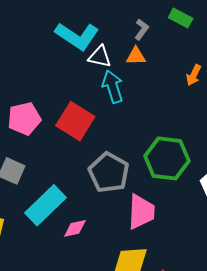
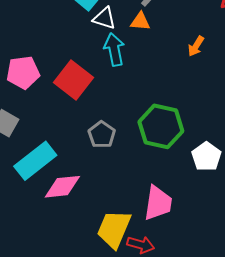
gray pentagon: (109, 173) -> (102, 135), size x0.7
pink trapezoid: (141, 212) -> (158, 203), moved
pink diamond: (75, 228) -> (62, 187), size x1.5

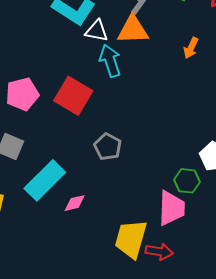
orange triangle: (140, 21) -> (133, 30), size x1.6
green hexagon: (161, 126) -> (187, 181), moved, size x0.6
pink diamond: (62, 187) -> (75, 203), size x0.6

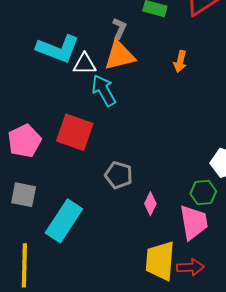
pink diamond: (75, 203) -> (150, 204), moved, turned -40

